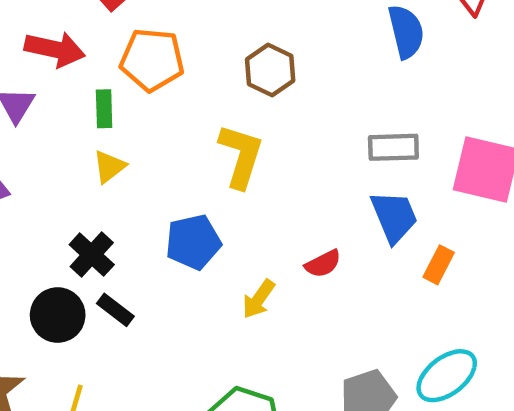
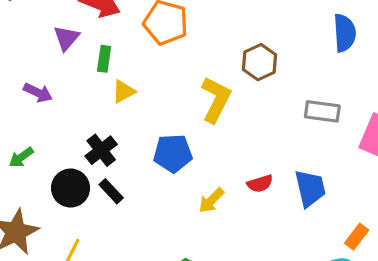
brown hexagon: (270, 70) -> (260, 62), moved
green rectangle: (104, 109) -> (104, 59), moved
blue trapezoid: (394, 217) -> (310, 188), moved
orange rectangle: (439, 265) -> (357, 237), moved

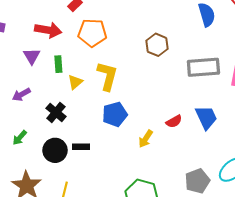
purple arrow: (38, 93) -> (21, 95), turned 138
yellow L-shape: (216, 99) -> (107, 76), moved
gray rectangle: (322, 111) -> (203, 67), size x1.4
black cross: (101, 150) -> (56, 112), moved
black rectangle: (111, 191) -> (81, 147), turned -35

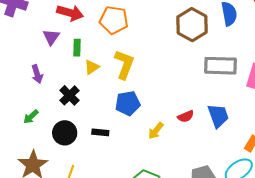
brown hexagon: (157, 45) -> (192, 25), moved, size x1.4
purple arrow: (21, 95) -> (37, 74), turned -84
black rectangle: (81, 147) -> (100, 132), moved

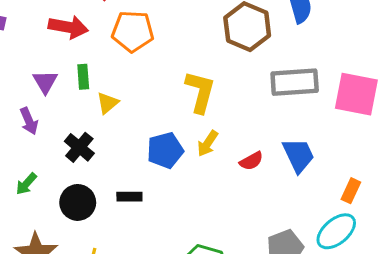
purple triangle: (51, 37) -> (45, 82), moved
yellow L-shape: (124, 64) -> (200, 92), moved
yellow arrow: (156, 131) -> (208, 143), moved

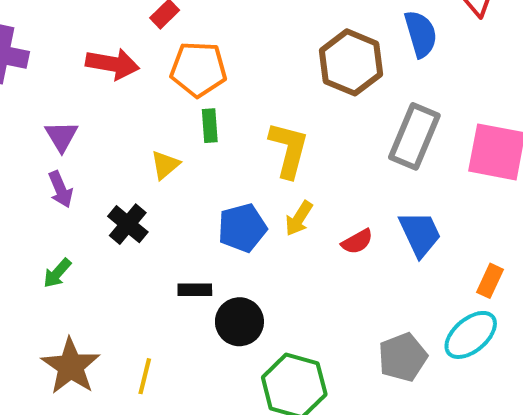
green rectangle: (83, 77) -> (210, 126), moved
purple triangle: (45, 82) -> (62, 136), moved
gray rectangle: (295, 82) -> (414, 136), turned -63
black circle: (78, 202) -> (239, 322), moved

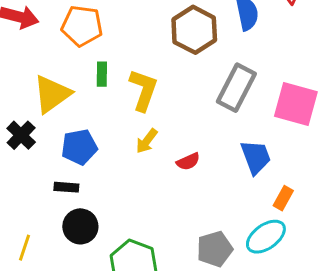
green rectangle: (210, 126) -> (102, 74), moved
yellow triangle: (165, 165) -> (52, 94), size x1.8
blue pentagon: (242, 228) -> (79, 147), moved
blue trapezoid: (420, 234) -> (256, 157), moved
black circle: (239, 322) -> (80, 226), moved

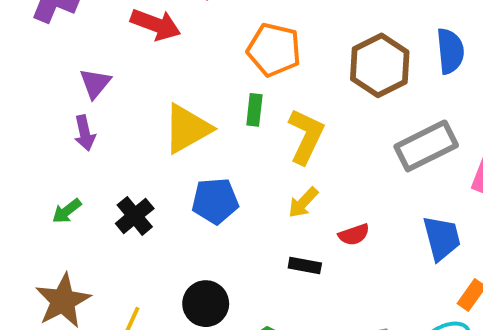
orange pentagon: (82, 26) -> (274, 50), moved
gray rectangle: (236, 88) -> (426, 146), turned 30
black cross: (21, 135) -> (135, 216), moved
black rectangle: (66, 187) -> (305, 265), moved

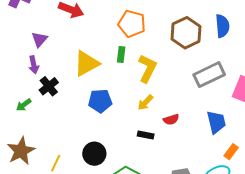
black cross: (135, 216) -> (49, 86), moved

